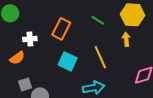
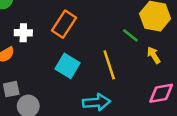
green line: (98, 20) -> (130, 35), moved
yellow arrow: (126, 39) -> (154, 55), moved, turned -32

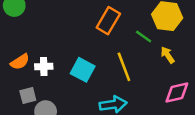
orange rectangle: (64, 24) -> (108, 21), moved
white cross: (23, 33) -> (44, 67), moved

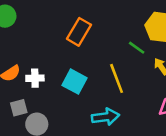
orange rectangle: (108, 21) -> (79, 32), moved

